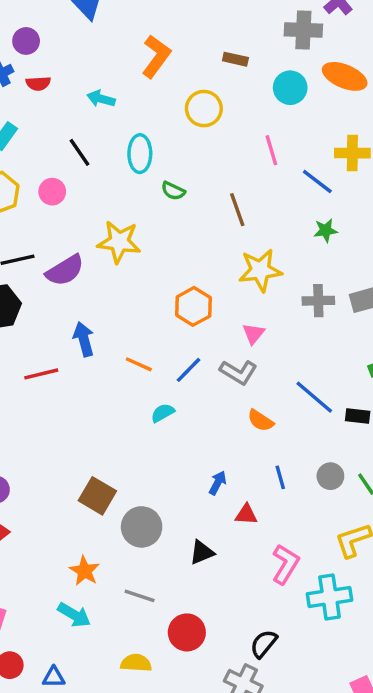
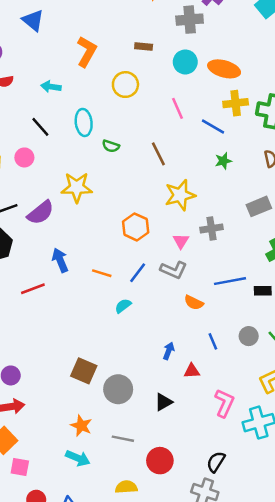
orange ellipse: (345, 76) -> (224, 69), moved
gray cross: (318, 301) -> (211, 228), moved
blue line: (314, 397) -> (230, 281), turned -44

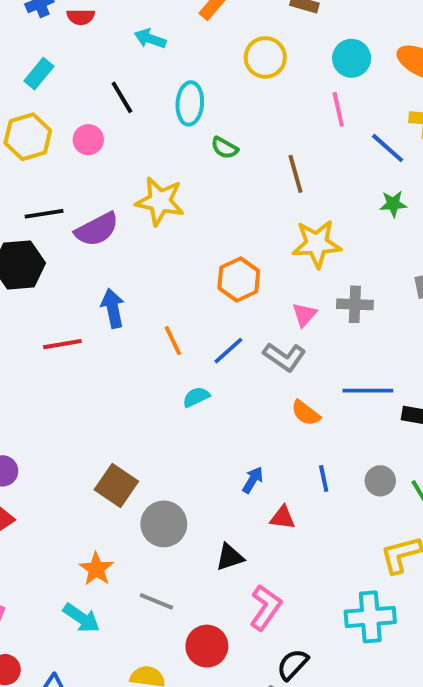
cyan circle: (185, 62) -> (352, 58), moved
orange line: (102, 273) -> (173, 341), turned 36
pink L-shape: (224, 403) -> (266, 608), moved

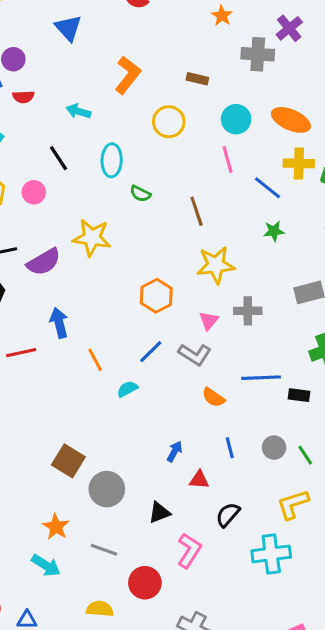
orange line: (173, 341) -> (95, 360), moved
black semicircle: (293, 664) -> (228, 515), moved

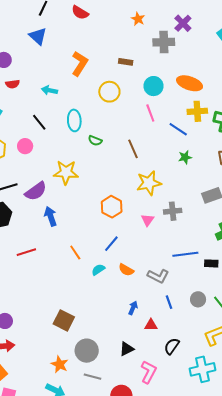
blue arrow: (59, 323) -> (51, 216), moved
gray L-shape: (195, 354) -> (158, 276), moved
orange semicircle: (213, 397) -> (126, 270), moved
gray circle: (107, 489) -> (87, 351), moved

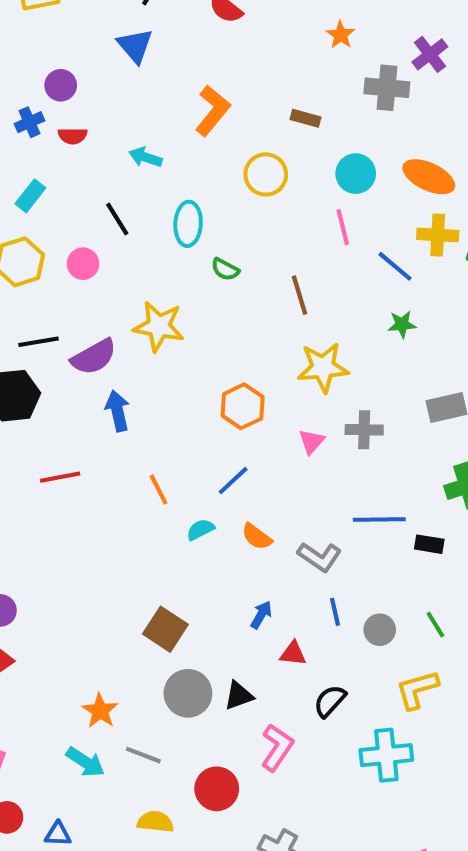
gray circle: (198, 299) -> (380, 630), moved
brown square: (64, 320) -> (165, 629), moved
gray circle: (87, 351) -> (188, 693), moved
gray line: (92, 377) -> (143, 755), moved

